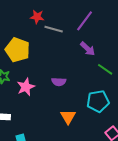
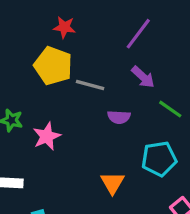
gray line: (54, 29) -> (90, 85), moved
yellow pentagon: (18, 50) -> (53, 66), moved
purple semicircle: (59, 82) -> (119, 117), moved

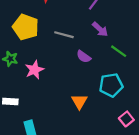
yellow pentagon: (53, 66) -> (26, 27), moved
purple semicircle: (119, 117) -> (84, 57), turned 32

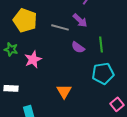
purple arrow: (100, 29) -> (80, 20), moved
green line: (119, 51) -> (101, 44), moved, turned 49
orange triangle: (79, 101) -> (64, 91), moved

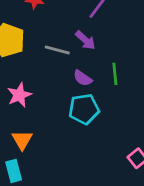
cyan pentagon: (103, 73) -> (84, 109), moved
orange triangle: (64, 91) -> (22, 140), moved

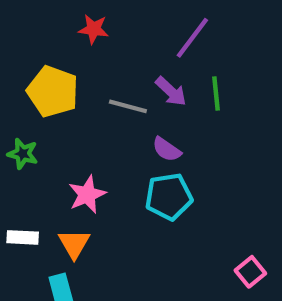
green line: (115, 74) -> (216, 94), moved
pink star: (19, 95) -> (87, 194), moved

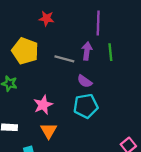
purple line: (192, 38) -> (98, 23), turned -35
purple arrow: (171, 91) -> (87, 51), turned -126
orange triangle: (74, 244) -> (49, 131), moved

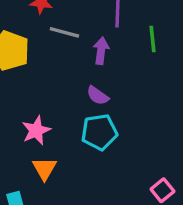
green line: (110, 52) -> (152, 39), moved
gray line: (64, 59) -> (64, 32), moved

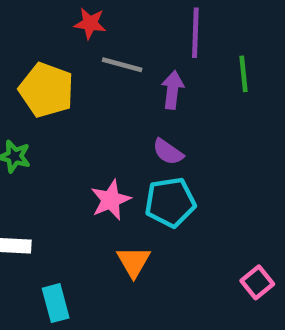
pink star: (36, 130) -> (111, 200), moved
orange triangle: (44, 169) -> (134, 262), moved

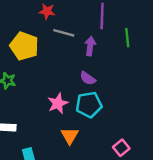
pink square: (257, 282) -> (121, 148), moved

